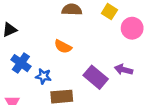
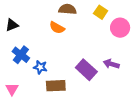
orange semicircle: (63, 47) -> (57, 28), moved

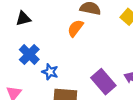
orange semicircle: (57, 28) -> (75, 28), turned 91

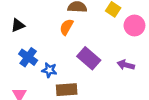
purple rectangle: (103, 82) -> (89, 58), moved

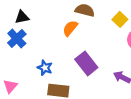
blue cross: (28, 57) -> (17, 38), moved

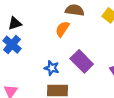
blue star: (45, 68) -> (52, 68), moved

